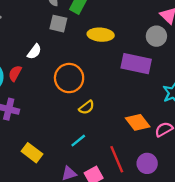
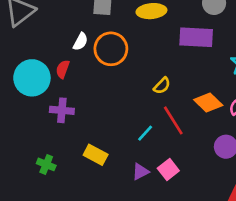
orange circle: (69, 78) -> (111, 49), moved
yellow semicircle: (87, 107) -> (162, 86), moved
red line: (117, 159) -> (173, 120), moved

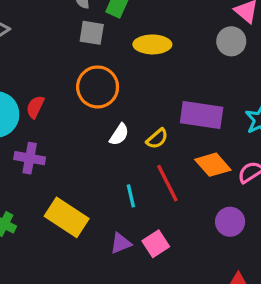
purple rectangle: (196, 37) -> (202, 115), moved
white semicircle: (80, 42) -> (119, 134), moved
cyan line: (145, 133) -> (131, 196), turned -60
yellow rectangle: (96, 155) -> (67, 217), size x1.4

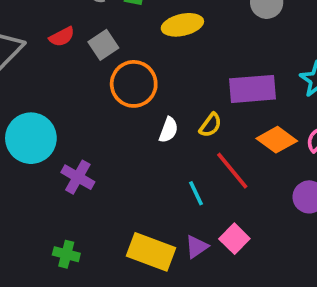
gray square: (92, 33) -> (103, 45), moved, turned -30
red semicircle: (35, 107) -> (62, 37), moved, turned -130
purple cross: (30, 158) -> (78, 177), turned 32
yellow rectangle: (67, 217) -> (151, 252), moved

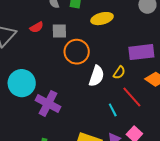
gray square: (103, 45) -> (59, 31), turned 35
white semicircle: (169, 130) -> (96, 76), size x1.5
purple cross: (78, 177) -> (48, 103), size x1.4

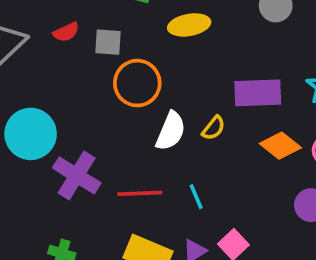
red line: (132, 97) -> (140, 193), moved, turned -55

